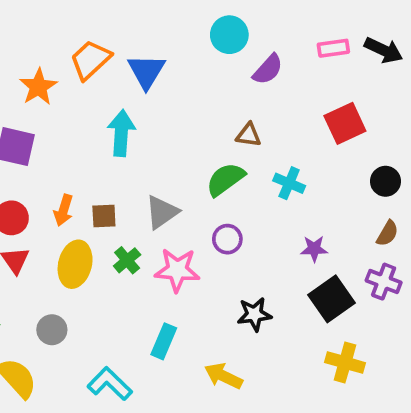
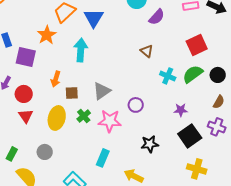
orange star: (38, 87) -> (47, 35), moved
brown triangle: (249, 135) -> (147, 51), turned 32
green semicircle: (225, 179) -> (193, 74), moved
orange arrow: (63, 210) -> (56, 79), moved

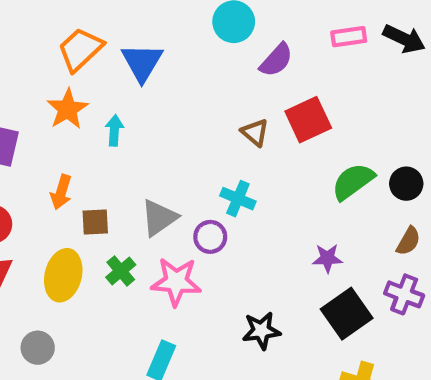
orange star: (47, 35) -> (68, 109), moved
red square: (197, 45) -> (308, 120), moved
cyan arrow: (81, 50) -> (114, 130), size x0.6
cyan cross: (168, 76) -> (238, 199), moved
purple circle: (136, 105) -> (210, 237), moved

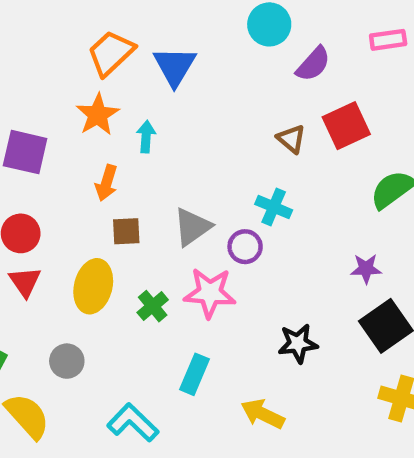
orange arrow: (61, 192) -> (106, 183), moved
green cross: (121, 271) -> (153, 306), moved

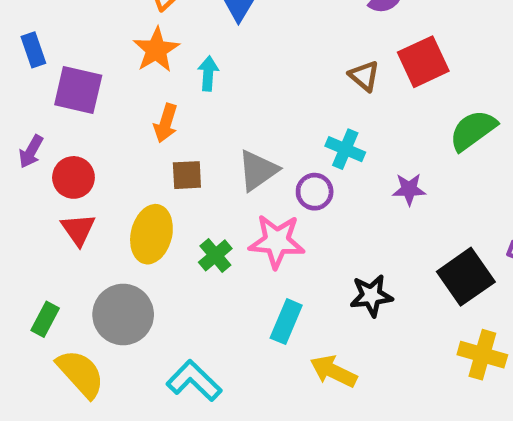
purple star: (366, 269) -> (409, 189), moved
gray circle: (67, 361) -> (123, 315), size x1.6
cyan rectangle: (194, 374) -> (286, 322), moved

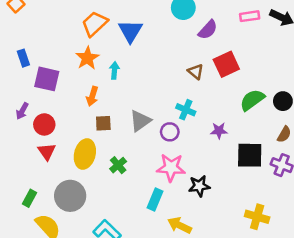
pink star: (277, 241) -> (171, 168), moved
black square: (466, 277) -> (250, 155), moved, turned 36

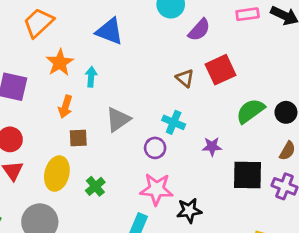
orange trapezoid: (95, 24) -> (38, 23), moved
blue triangle: (130, 31) -> (110, 31), turned -40
gray triangle: (140, 121) -> (118, 119), moved

